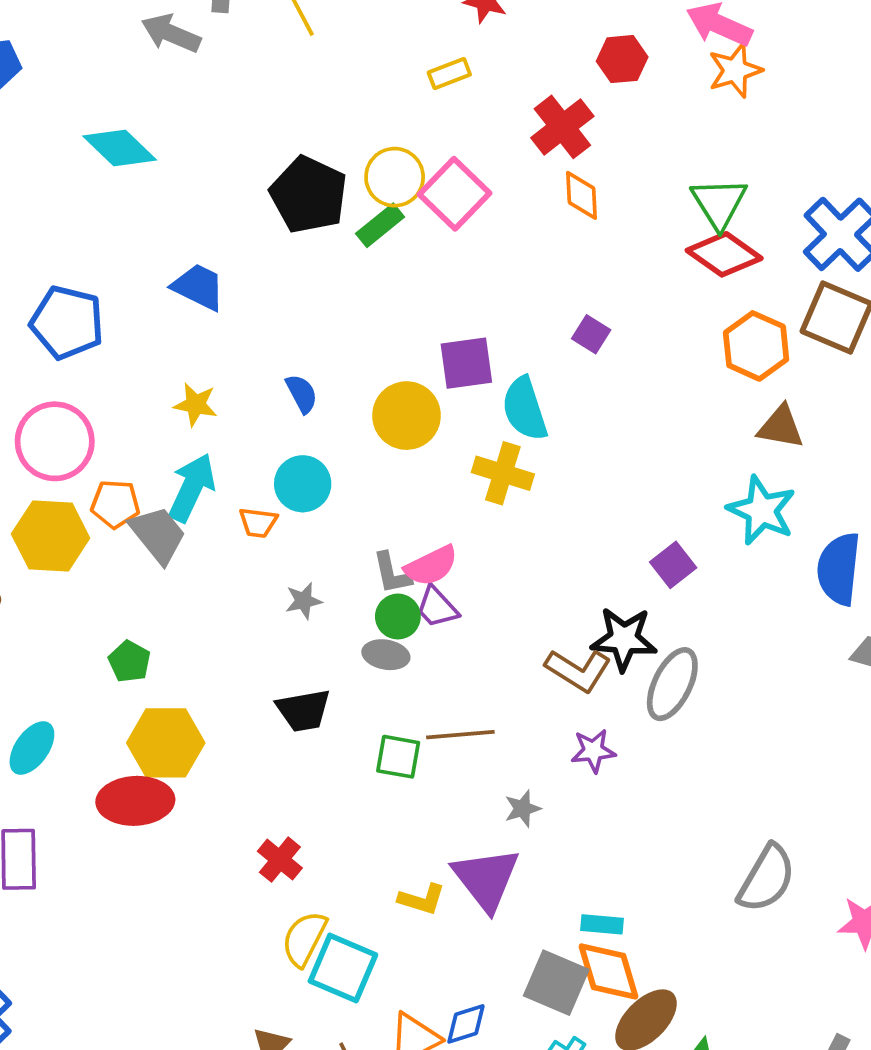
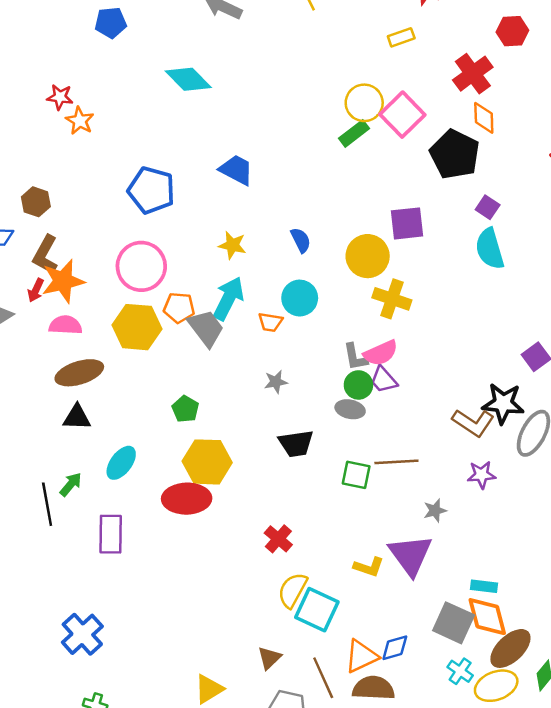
black pentagon: (309, 195) -> (455, 154), moved
cyan semicircle: (525, 409) -> (490, 249), moved
yellow cross: (503, 473) -> (392, 299), moved
gray star: (304, 601) -> (276, 382), moved

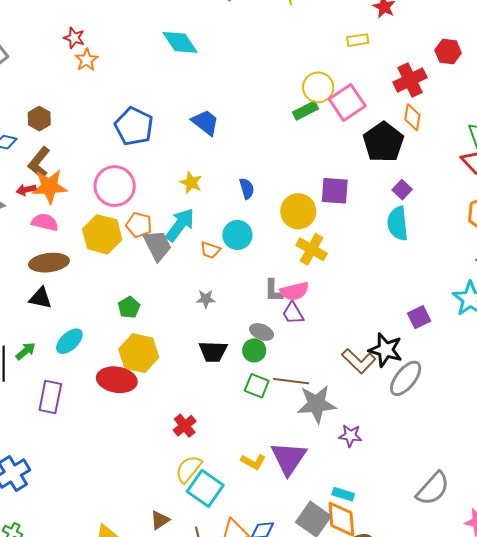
red arrow: (36, 290) -> (26, 190), turned 42
green circle: (358, 385) -> (254, 350), moved
purple star: (481, 475) -> (350, 436), moved
gray star: (435, 511) -> (317, 404), moved, size x2.0

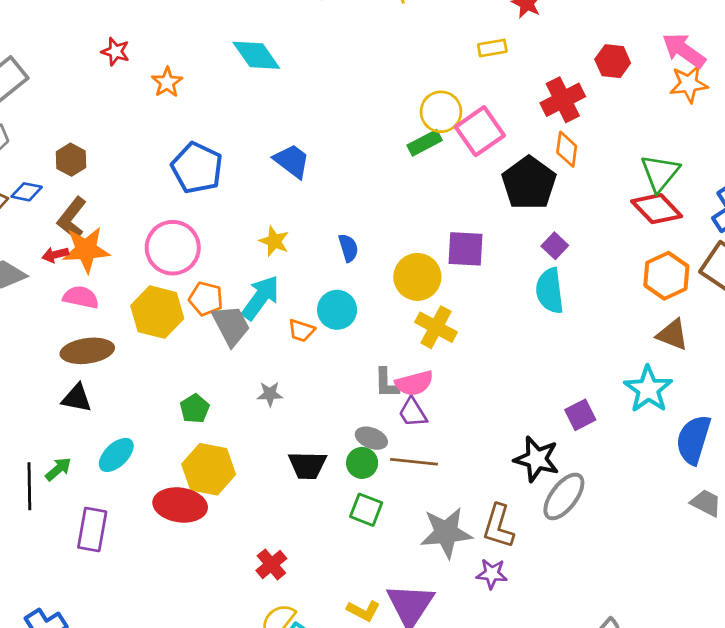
orange star: (87, 60) -> (167, 82), moved
gray star: (206, 299) -> (270, 394), moved
brown L-shape: (359, 361) -> (498, 526), moved, turned 64
brown line: (291, 381) -> (414, 462), moved

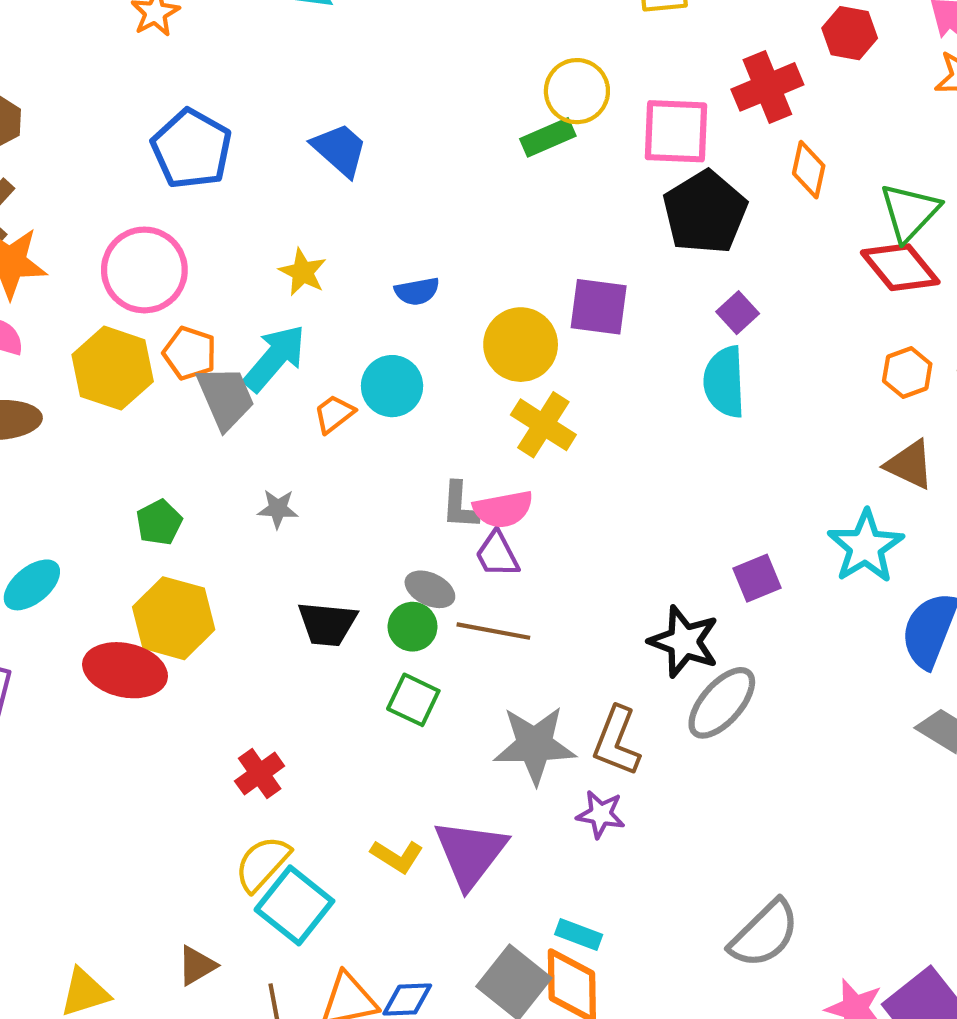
pink square: (480, 131) -> (676, 131), moved, turned 33
orange diamond: (567, 149) -> (809, 170), moved
blue semicircle: (348, 248) -> (417, 291), turned 92
orange hexagon: (666, 276) -> (907, 372), size x0.7
orange trapezoid: (301, 331) -> (334, 414), turned 120

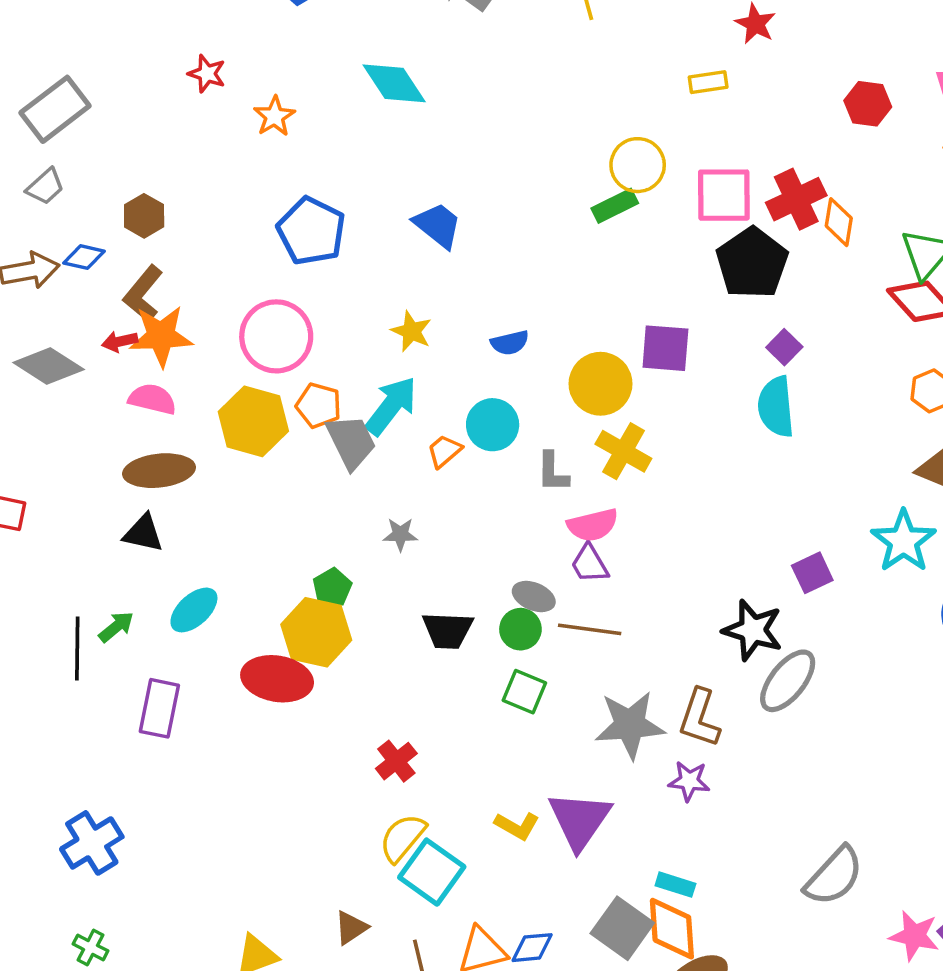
red cross: (767, 87) -> (796, 199), moved
gray L-shape: (460, 506) -> (553, 472), moved
green pentagon: (159, 522) -> (332, 587), moved

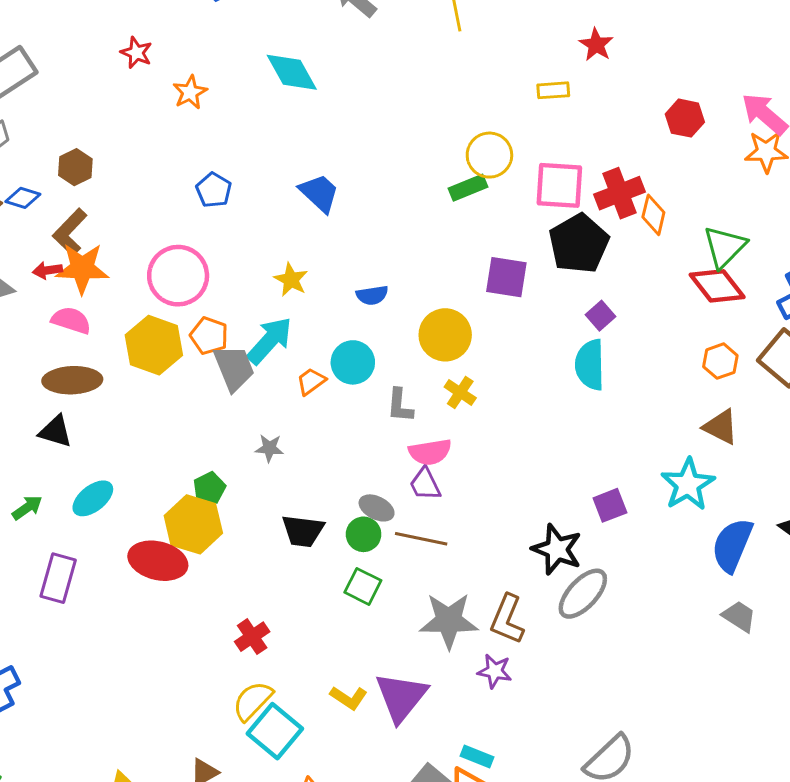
blue pentagon: (311, 231) -> (214, 190), size x0.6
purple square: (665, 348) -> (506, 277), moved
yellow cross: (623, 451) -> (460, 392), size x0.7

